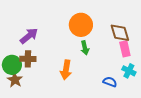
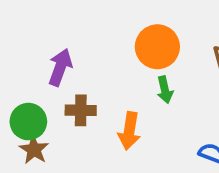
purple arrow: (29, 36) -> (60, 67), turned -30
brown cross: (28, 59) -> (81, 110), moved

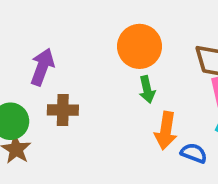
orange arrow: (129, 131) -> (166, 131), moved

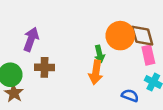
orange circle: (140, 46) -> (120, 36), moved
orange arrow: (166, 131) -> (96, 72), moved

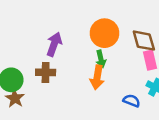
orange circle: (120, 36) -> (105, 33), moved
purple arrow: (31, 39) -> (54, 44), moved

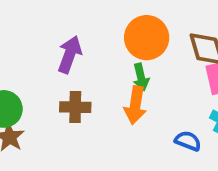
brown cross: (46, 72) -> (75, 107), moved

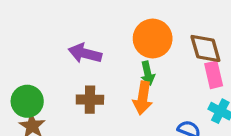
purple arrow: (70, 54) -> (85, 53), turned -96

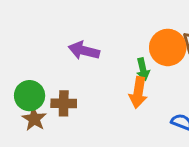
orange circle: (153, 39) -> (168, 47), moved
brown cross: (90, 100) -> (64, 103), moved

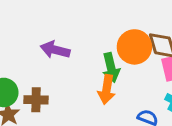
green arrow: (143, 69) -> (111, 68), size x1.4

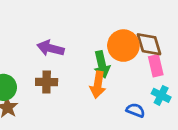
brown cross: (36, 100) -> (47, 82), moved

